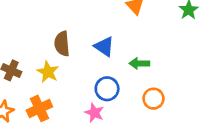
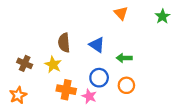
orange circle: (153, 99) -> (126, 85), moved
orange cross: (39, 108) -> (66, 90), moved, turned 36

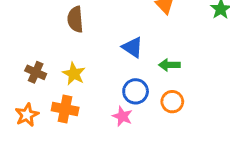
brown semicircle: (64, 43) -> (75, 19), moved
orange cross: (66, 90) -> (65, 109), moved

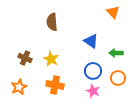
orange cross: (65, 109) -> (55, 85), moved
pink star: (122, 116) -> (93, 91), moved

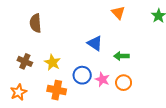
brown semicircle: (52, 22) -> (35, 23), moved
blue circle: (93, 71) -> (82, 75), moved
pink star: (93, 91) -> (102, 79), moved

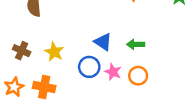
blue triangle: (95, 43) -> (103, 42), moved
orange cross: (57, 90) -> (44, 87), moved

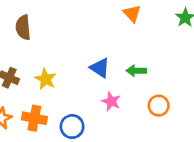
blue circle: (89, 67) -> (72, 127), moved
orange circle: (138, 76) -> (159, 106), moved

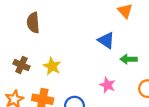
blue triangle: (100, 68) -> (106, 40), moved

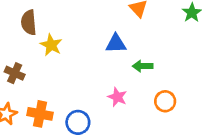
blue triangle: (106, 40) -> (116, 44), turned -36
yellow star: (52, 66) -> (51, 45), moved

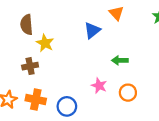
blue triangle: (116, 44) -> (92, 30), moved, turned -36
brown cross: (15, 73) -> (30, 66), moved, turned -35
orange circle: (165, 101) -> (128, 93), moved

